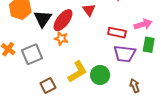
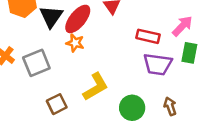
pink arrow: (143, 24) -> (182, 26), turned -30
green circle: (100, 75) -> (132, 108), moved

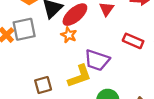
gray square: (36, 63) -> (24, 29), moved
purple trapezoid: (158, 64) -> (97, 60), moved

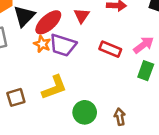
purple trapezoid: (97, 60) -> (63, 45), moved

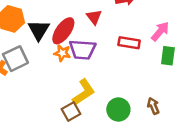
brown square: (16, 97) -> (71, 111), moved

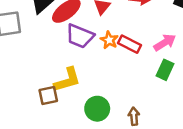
orange star: (62, 53) -> (109, 40), moved

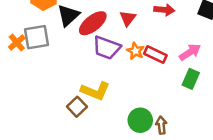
yellow L-shape: (67, 80) -> (95, 91), turned 40
brown square: (48, 95) -> (77, 107), turned -30
green circle: (97, 109) -> (140, 120), moved

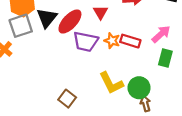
gray square: (36, 37) -> (21, 26), moved
yellow L-shape: (95, 91) -> (111, 83), moved, turned 50
green circle: (140, 120) -> (139, 88), moved

